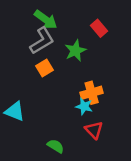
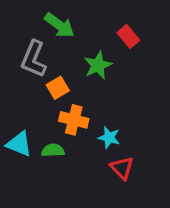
gray L-shape: (42, 41) -> (34, 59), moved, turned 144
orange cross: (92, 93) -> (74, 120), moved, turned 30
green semicircle: (56, 146) -> (53, 150), moved, turned -35

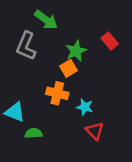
red rectangle: (128, 36) -> (110, 41), moved
orange square: (58, 88) -> (68, 68), moved
green semicircle: (53, 150) -> (34, 133), moved

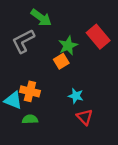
red rectangle: (110, 41) -> (98, 37), size x1.5
gray L-shape: (26, 46) -> (23, 41), turned 40
orange cross: (57, 93) -> (30, 91), moved

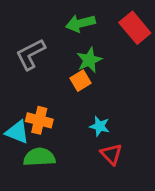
green arrow: (41, 18) -> (80, 23), moved, turned 130
red rectangle: (98, 37) -> (135, 28), moved
green semicircle: (30, 119) -> (39, 157), size x1.5

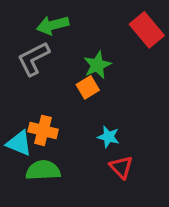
green arrow: (80, 23) -> (53, 25), moved

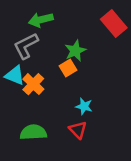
orange cross: (43, 130) -> (33, 84), moved, turned 30
cyan triangle: (19, 143) -> (15, 75), moved
red triangle: (121, 167) -> (78, 130), moved

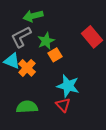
red rectangle: (114, 23) -> (92, 37), moved
green star: (75, 51) -> (46, 41), moved
cyan star: (84, 106) -> (68, 86), size x1.6

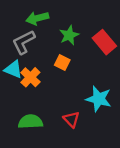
green star: (46, 41) -> (69, 35), moved
orange square: (55, 55) -> (62, 63), turned -32
cyan star: (68, 86) -> (99, 99), moved

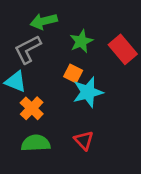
orange cross: (30, 77) -> (32, 108), moved
cyan star: (99, 99) -> (88, 92), moved, turned -30

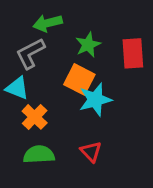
red rectangle: (123, 49) -> (133, 53), turned 36
orange square: (73, 73) -> (79, 79), size x1.5

